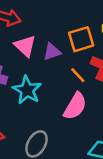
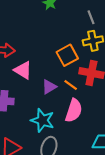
purple triangle: (52, 52) -> (49, 87), moved
cyan star: (27, 90) -> (43, 120), moved

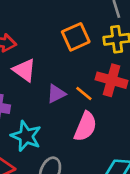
orange square: (67, 55) -> (76, 37), moved
cyan star: (43, 120) -> (26, 136), moved

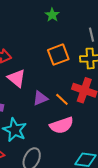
pink semicircle: (85, 127) -> (62, 125), turned 45

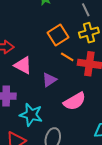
orange line: (62, 99) -> (67, 57), moved

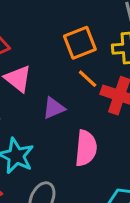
pink semicircle: (75, 101) -> (86, 148), turned -65

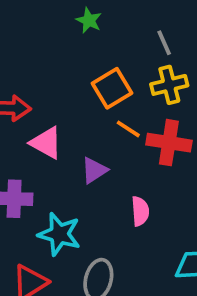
pink semicircle: (86, 148) -> (140, 211), size x0.7

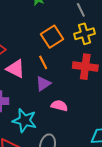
orange line: (128, 129) -> (43, 62), moved, turned 32
pink semicircle: (140, 211) -> (59, 106), moved, turned -70

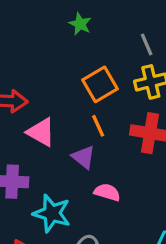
orange line: (43, 62) -> (98, 126), moved
purple triangle: (43, 84) -> (83, 157), turned -49

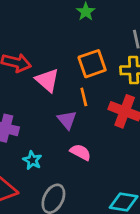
pink triangle: (41, 132) -> (47, 80), moved
cyan star: (52, 213) -> (32, 160), size x0.6

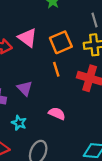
pink triangle: (47, 80) -> (27, 38), moved
purple triangle: (67, 120) -> (25, 88), moved

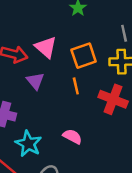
purple triangle: (25, 88) -> (35, 81), moved
cyan star: (19, 123) -> (28, 144), size x1.5

